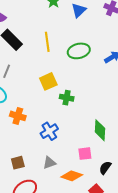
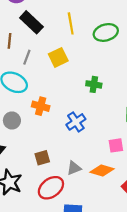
yellow square: (48, 81) -> (58, 57), moved
gray triangle: (49, 163) -> (74, 168), moved

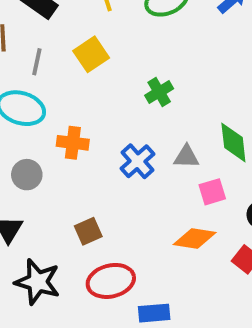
green cross: (94, 84) -> (159, 92), turned -32
gray triangle: (74, 168) -> (186, 157), moved, turned 32
red ellipse: (51, 188) -> (111, 281), turned 30

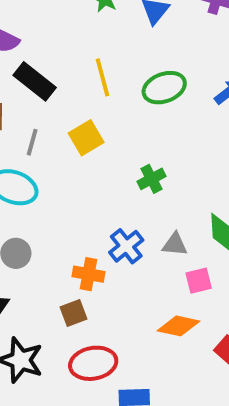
orange cross: (73, 143) -> (89, 274), moved

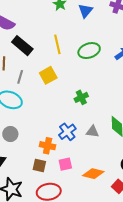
pink square: (199, 281) -> (65, 164), moved
brown square: (74, 313) -> (39, 166), turned 32

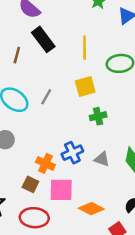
yellow square: (48, 75) -> (85, 87), moved
gray line: (20, 77) -> (46, 97), moved
pink square: (65, 164) -> (61, 190), size x1.5

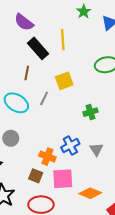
yellow line: (85, 48) -> (63, 40), moved
brown line: (17, 55) -> (27, 73), moved
yellow square: (85, 87) -> (64, 81), moved
gray triangle: (102, 159) -> (96, 149), turned 40

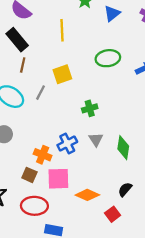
black rectangle: (38, 48) -> (17, 40), moved
gray triangle: (96, 149) -> (96, 139), moved

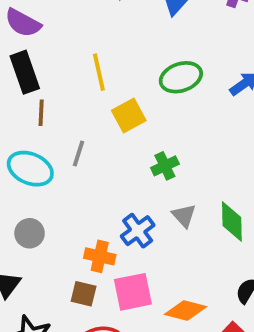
yellow line: (62, 30) -> (99, 72), moved
black rectangle: (17, 40) -> (25, 72), turned 30
yellow square: (62, 74) -> (129, 115), moved

